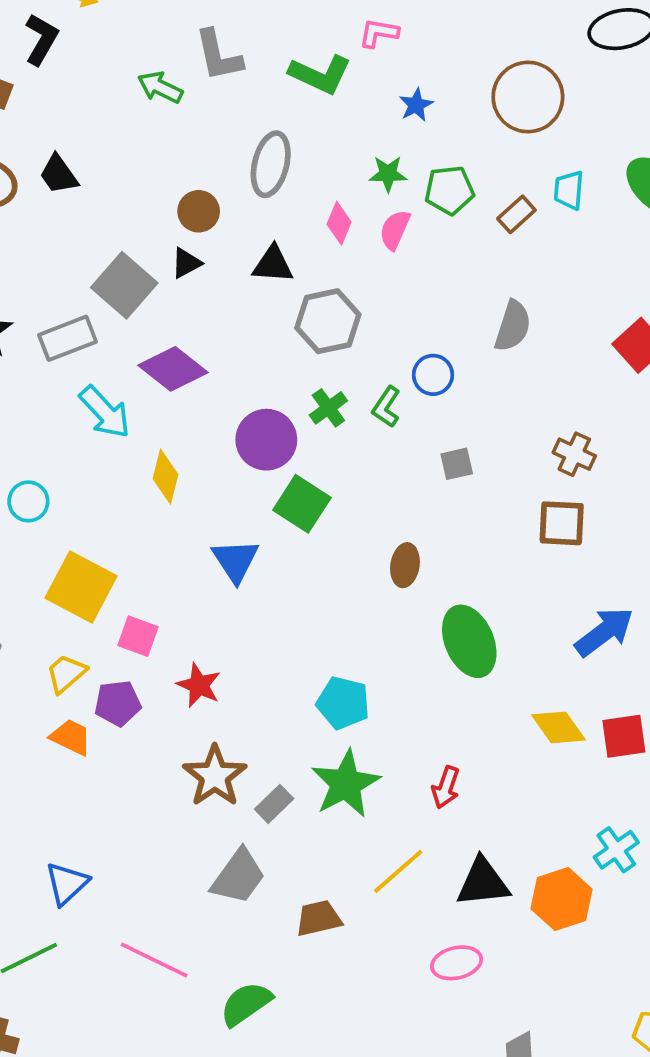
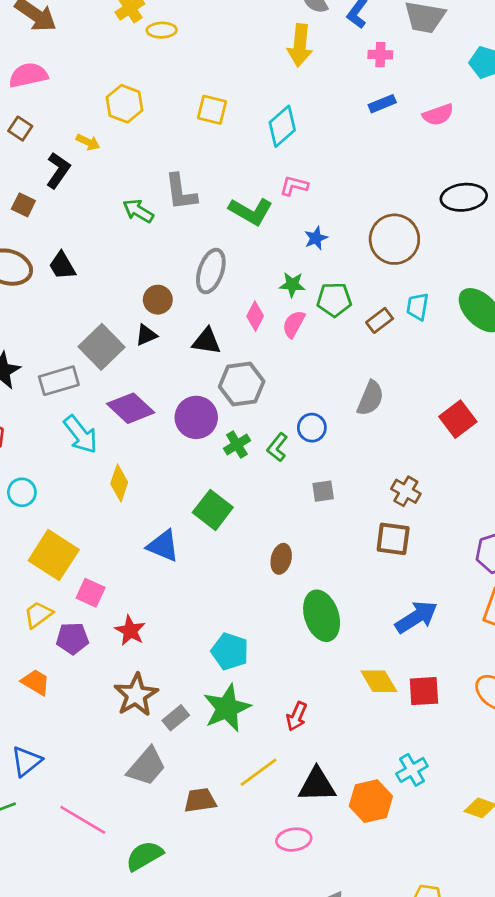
purple circle: (266, 440) -> (196, 417), moved
blue triangle: (236, 561) -> (163, 546), turned -39
orange trapezoid: (71, 737) -> (36, 682), moved

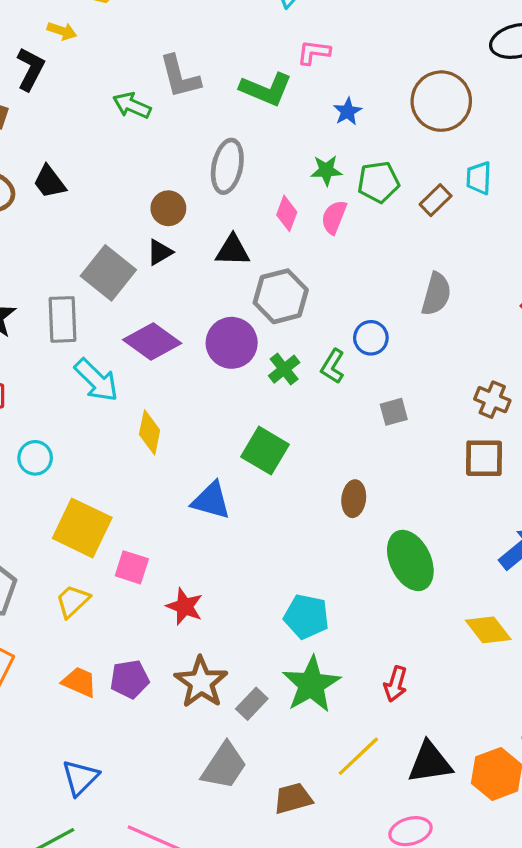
gray rectangle: (59, 381) -> (63, 319), turned -69
purple pentagon: (72, 638) -> (130, 679), moved

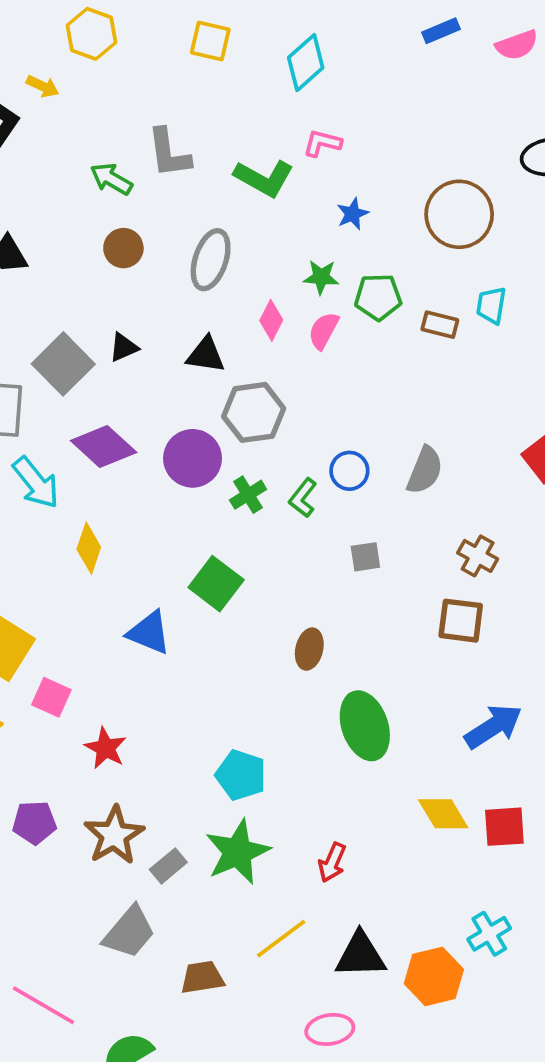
brown rectangle: (436, 200) -> (440, 325), turned 52
brown circle: (168, 208) -> (123, 248), moved
gray semicircle: (436, 294) -> (425, 470), moved

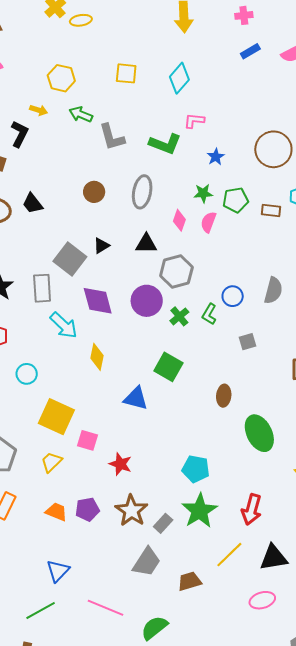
green arrow: (111, 179) -> (81, 114), moved
purple diamond: (104, 447) -> (98, 301), turned 40
red arrow: (332, 862) -> (252, 510), size x1.4

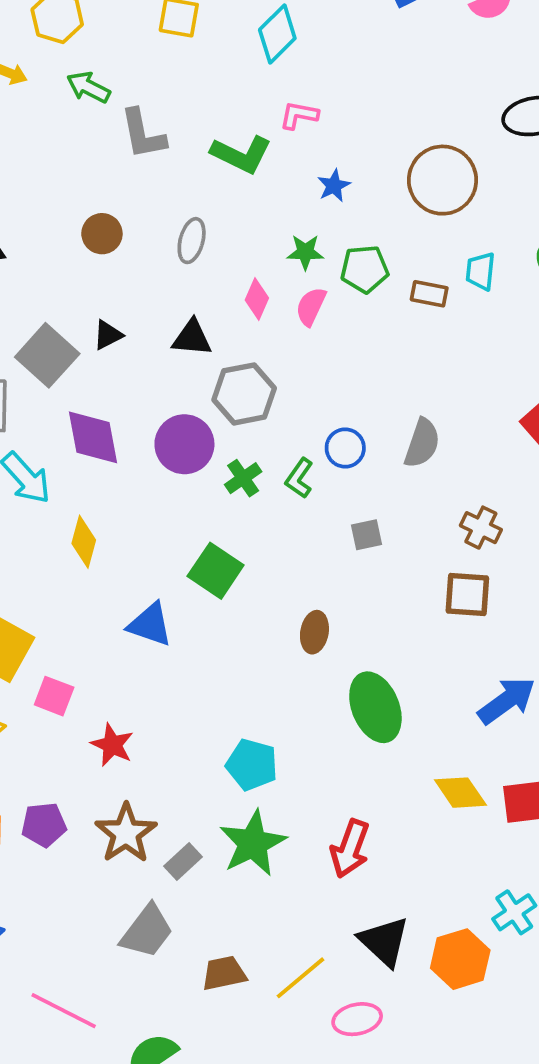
gray ellipse: (142, 192) -> (192, 241), size x0.7
yellow line: (229, 555) -> (301, 978), moved
black triangle: (274, 558) -> (384, 941), turned 48

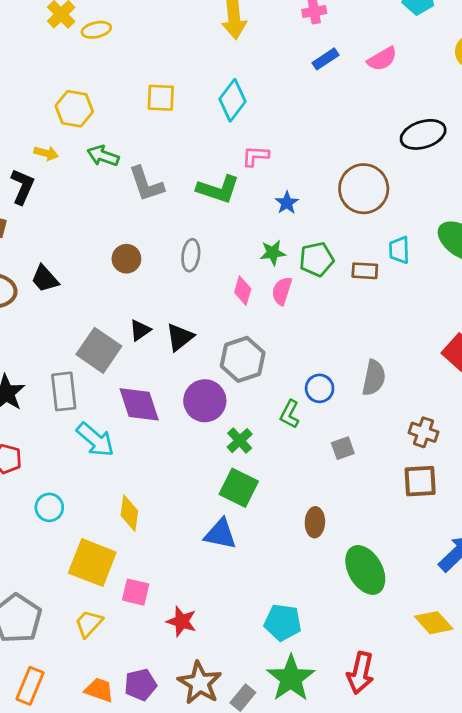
black triangle: (192, 338) -> (180, 337), moved, turned -36
green cross: (243, 478) -> (240, 441), moved
yellow diamond: (84, 542) -> (129, 513), moved
blue triangle: (150, 625) -> (220, 534), moved

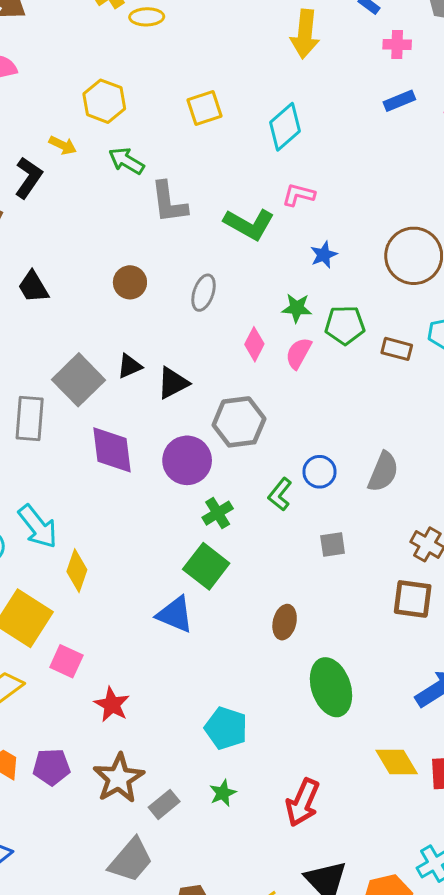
yellow square: (161, 98) -> (205, 108), turned -32
cyan arrow: (95, 440) -> (38, 526), moved
green star: (291, 678) -> (223, 793), size x0.5

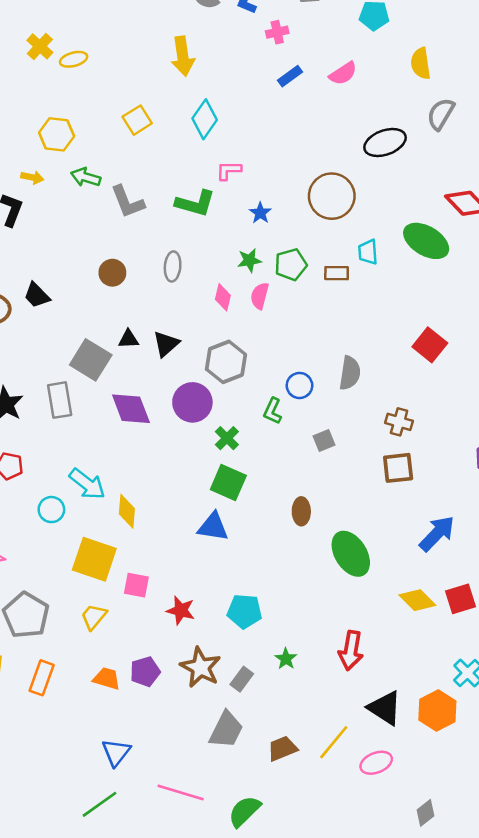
yellow arrow: (305, 34) -> (183, 56), moved
black triangle: (130, 366) -> (128, 339), turned 35
cyan pentagon: (226, 728) -> (245, 611), moved

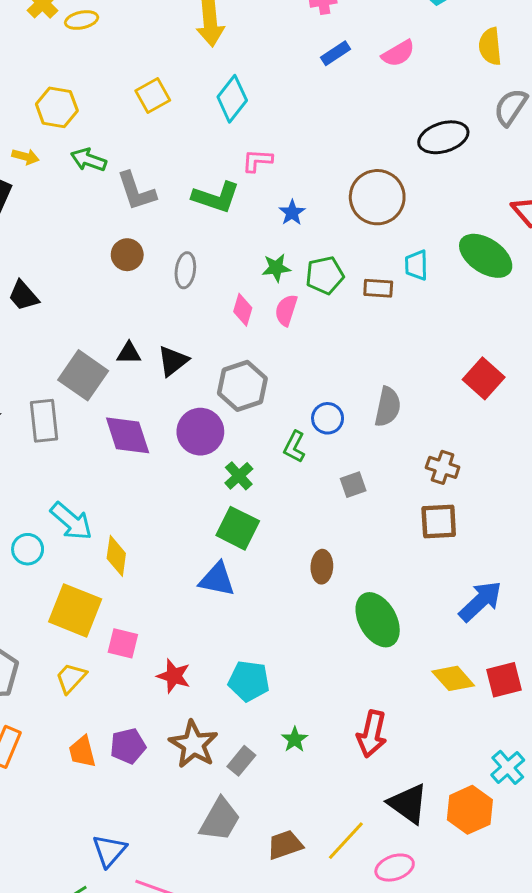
brown circle: (112, 273) -> (127, 255), moved
orange trapezoid: (107, 679) -> (82, 752), turned -124
blue triangle: (116, 752) -> (109, 851), moved

